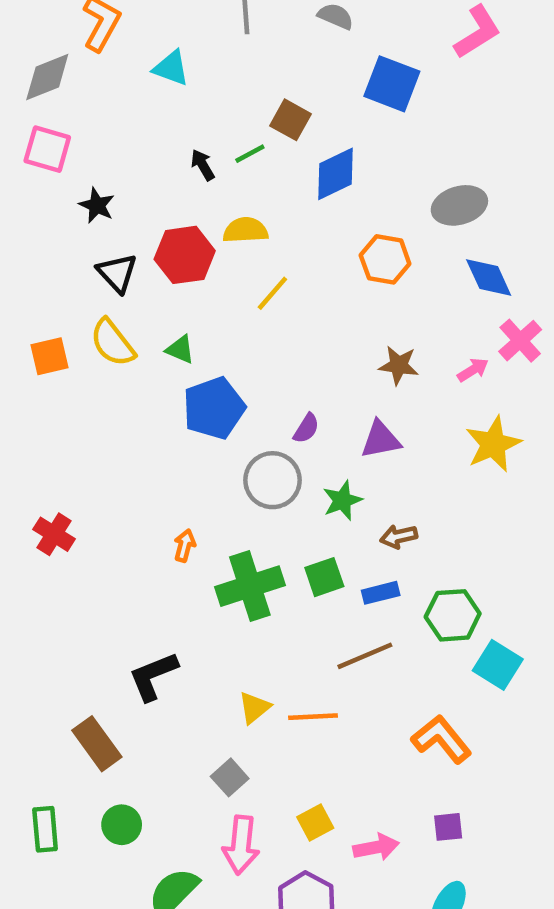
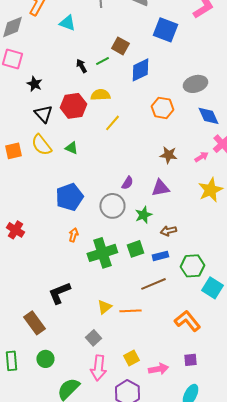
blue pentagon: (214, 408) -> (69, 197), moved

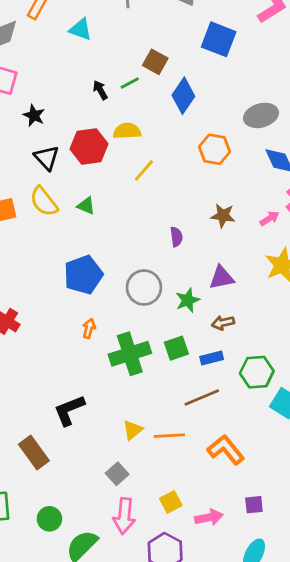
blue diamond: (140, 70) -> (183, 96), turned -30
purple semicircle: (127, 183) -> (176, 237), moved, turned -40
purple triangle: (160, 188) -> (222, 278), moved
orange L-shape: (187, 321) -> (226, 450), moved
green circle: (45, 359) -> (49, 519), moved

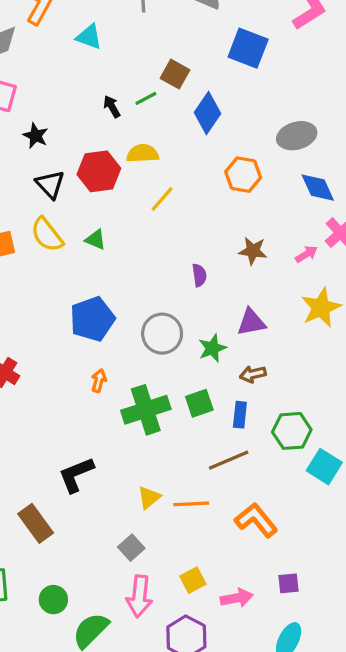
blue rectangle: (212, 358) -> (240, 415), turned -70

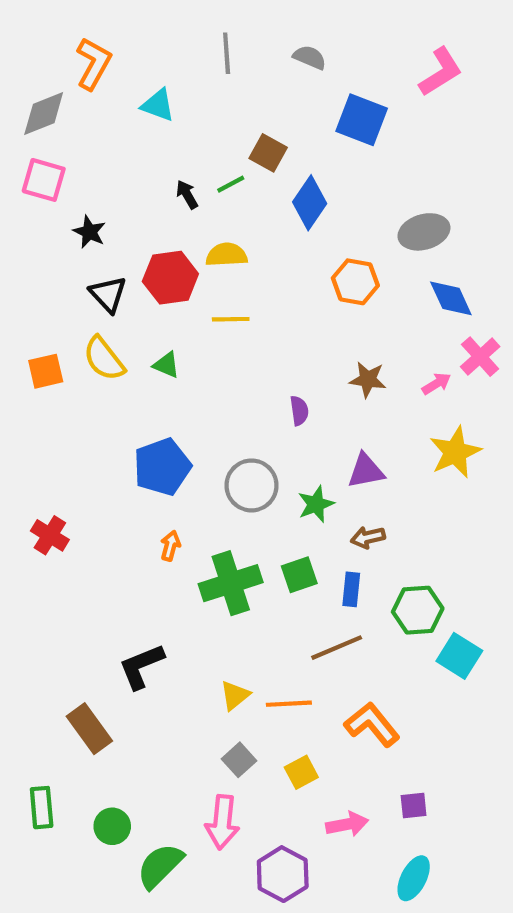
yellow line: (162, 199) -> (231, 319), moved, turned 48
gray square: (131, 548) -> (239, 760), moved
yellow square: (193, 580) -> (301, 772), moved

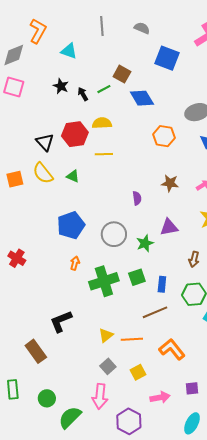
blue diamond: (310, 203) -> (142, 98), turned -65
black star: (89, 232) -> (61, 86), moved
brown arrow: (368, 537) -> (194, 259), moved, turned -63

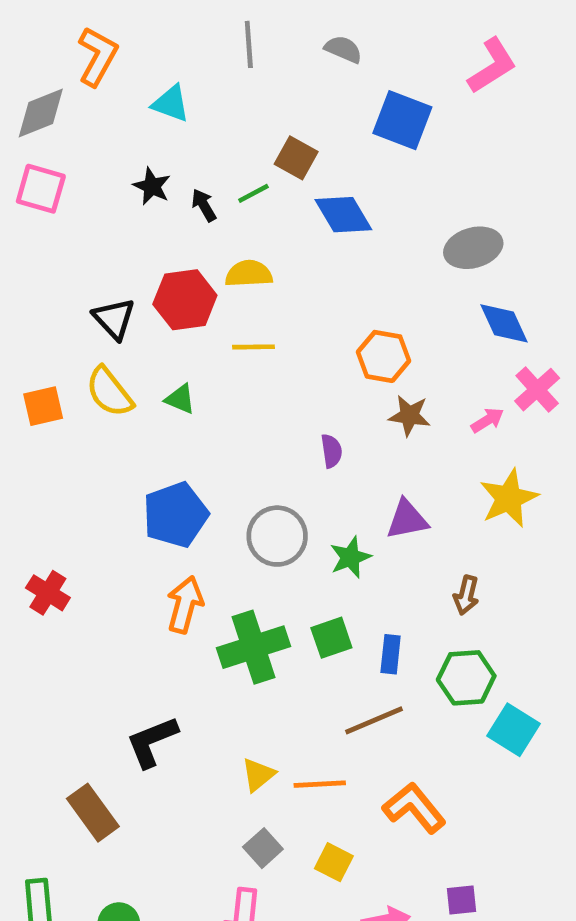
orange hexagon: (164, 136) -> (383, 356), moved
orange arrow: (75, 263) -> (185, 605), size x1.6
yellow square: (138, 372) -> (334, 862), turned -35

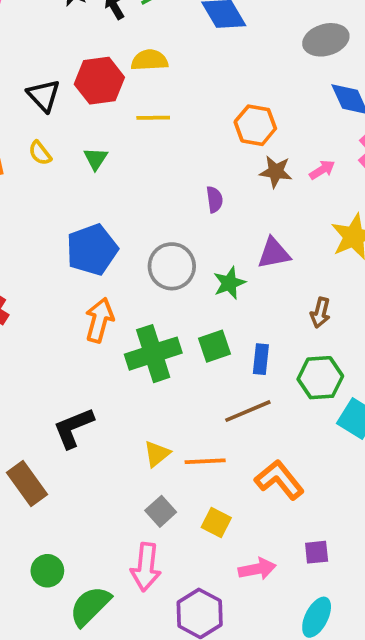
yellow semicircle: (109, 392) -> (40, 153), size x0.6
green triangle: (180, 399) -> (96, 159), turned 40
pink arrow: (487, 420) -> (322, 170), moved

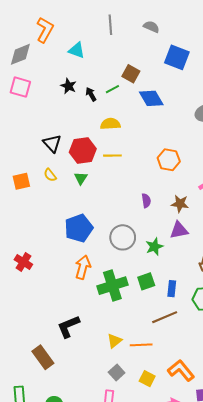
red hexagon: (99, 81) -> (83, 150), moved
brown star: (276, 172) -> (180, 204), moved
orange L-shape: (279, 480) -> (181, 370), moved

